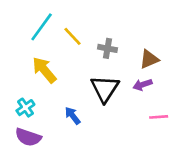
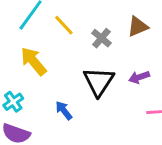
gray cross: (107, 48) -> (101, 38), turned 30
brown triangle: (149, 59) -> (138, 27), moved

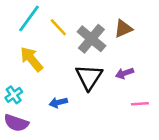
gray cross: (101, 38) -> (91, 39), size x1.6
blue arrow: (64, 110) -> (58, 103), turned -66

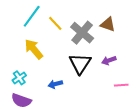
brown triangle: (123, 29) -> (108, 24), turned 42

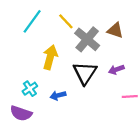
yellow line: (55, 23) -> (66, 21), moved
yellow arrow: (34, 49) -> (50, 57), moved, turned 55
cyan cross: (19, 78) -> (30, 89), moved

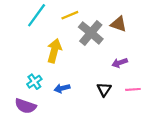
yellow line: (66, 21) -> (70, 15), turned -70
black triangle: (85, 73) -> (104, 89), moved, size x0.6

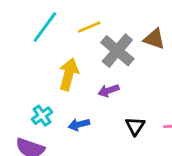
purple arrow: (120, 63) -> (108, 91), moved

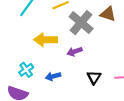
yellow arrow: (69, 74) -> (46, 40), turned -105

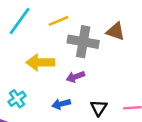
gray cross: (81, 23) -> (83, 42), turned -30
blue arrow: (53, 76) -> (61, 104), moved

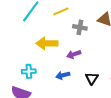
gray cross: (83, 42) -> (80, 27), size x0.6
cyan cross: (17, 99) -> (29, 71), turned 32

